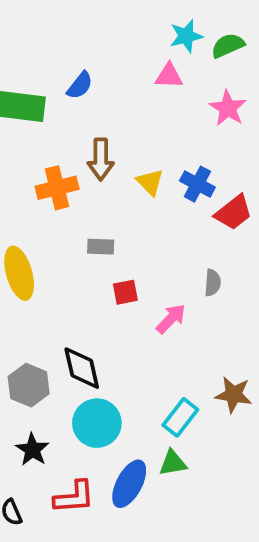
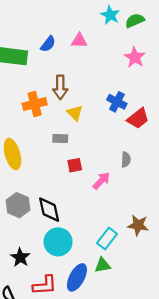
cyan star: (186, 36) -> (110, 15), turned -30
pink triangle: (169, 76) -> (79, 41), moved
yellow triangle: (150, 182) -> (75, 113), moved
gray hexagon: (29, 385) -> (18, 205), moved

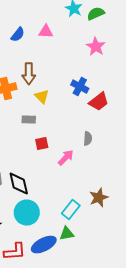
brown star: (138, 225) -> (99, 198), turned -30
blue ellipse: (77, 277) -> (44, 245), turned 35

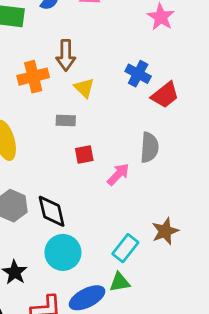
gray semicircle: (88, 139) -> (149, 147), size x1.5

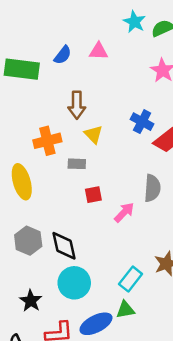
orange cross: (33, 77) -> (47, 141), moved

